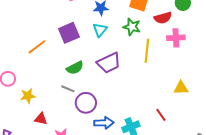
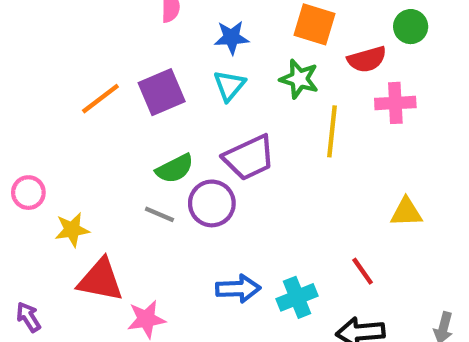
orange line: (37, 47) -> (100, 99), moved
purple circle: (86, 103) -> (212, 203), moved
red triangle: (41, 119) -> (100, 280), size x1.6

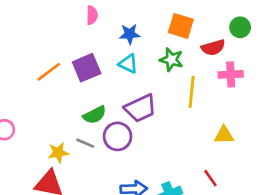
cyan triangle: (229, 86) -> (128, 64), turned -45
yellow triangle: (406, 212) -> (224, 135), moved
yellow star: (72, 230) -> (58, 153), moved

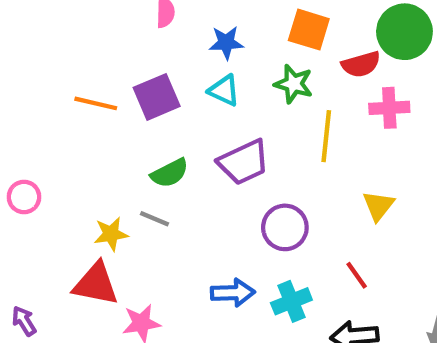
green circle: (240, 27) -> (404, 32), size x1.6
orange line: (49, 72) -> (96, 103), turned 50
yellow triangle: (224, 135) -> (378, 206), turned -50
purple circle: (118, 136) -> (285, 227), moved

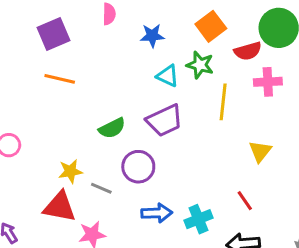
orange square: (309, 30) -> (211, 26), turned 36
cyan triangle: (224, 90) -> (168, 76), moved
purple square: (157, 97) -> (54, 34), moved
gray line: (154, 219) -> (101, 188), moved
purple circle: (285, 227) -> (138, 167), moved

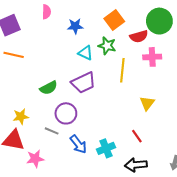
gray line: (101, 188) -> (52, 131), moved
blue arrow: (157, 213) -> (78, 144), turned 54

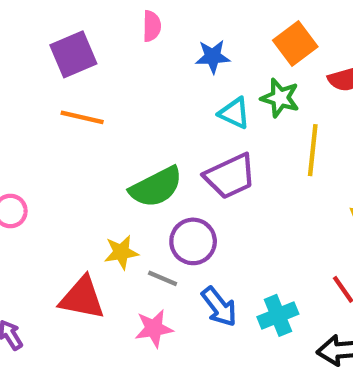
green semicircle: (49, 88) -> (156, 187), size x1.4
yellow star: (21, 117) -> (121, 252), moved
pink star: (35, 159) -> (154, 328), moved

